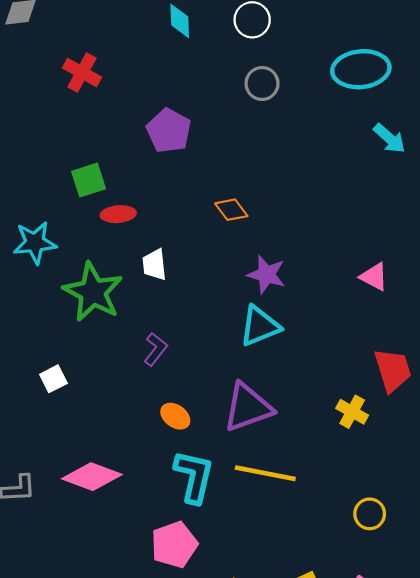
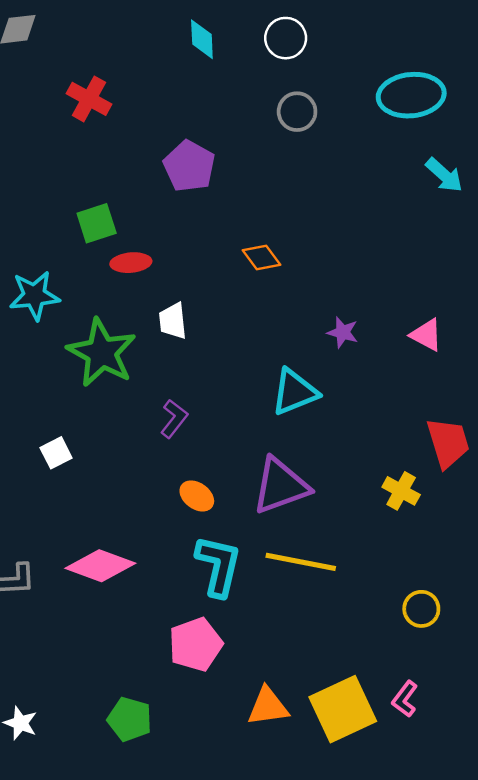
purple star: (266, 275) -> (343, 332), moved, size x0.7

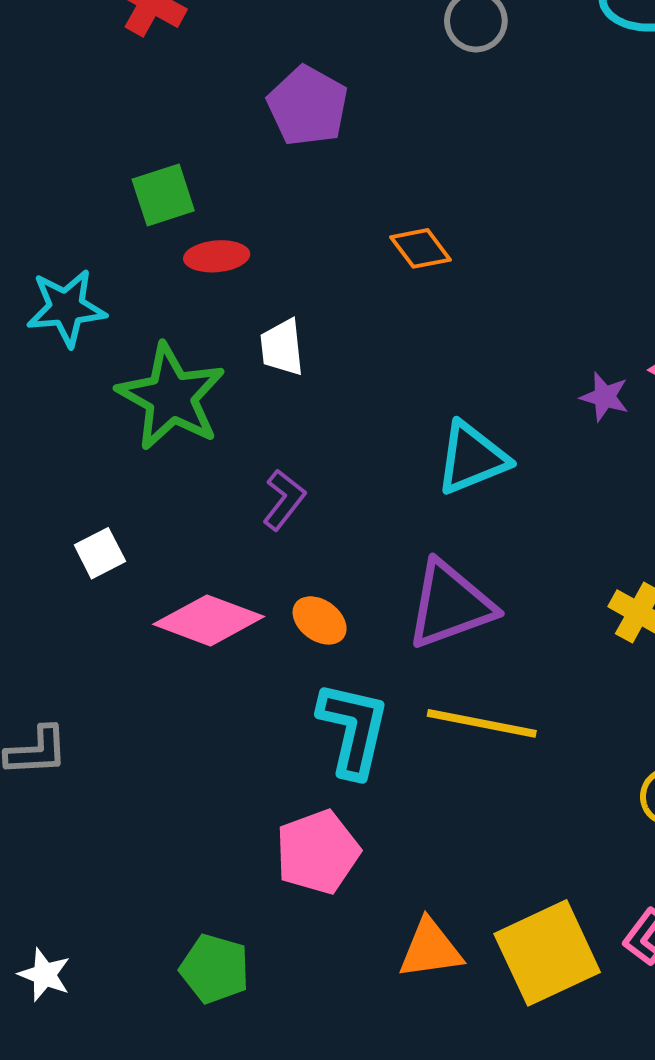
purple star: (343, 332) -> (605, 397), moved
pink diamond: (100, 566) -> (209, 620), moved

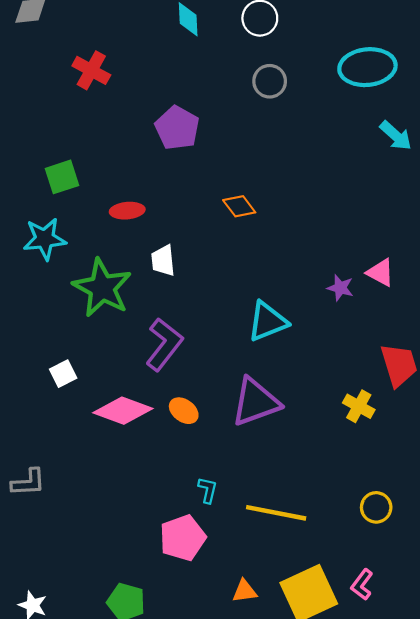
green square: (163, 195) -> (62, 177), moved
purple L-shape: (284, 500) -> (164, 344), size x1.6
yellow line: (482, 723) -> (276, 513), moved
cyan L-shape: (353, 729) -> (208, 490), moved, size x0.5
orange triangle: (430, 949) -> (245, 591), size x0.7

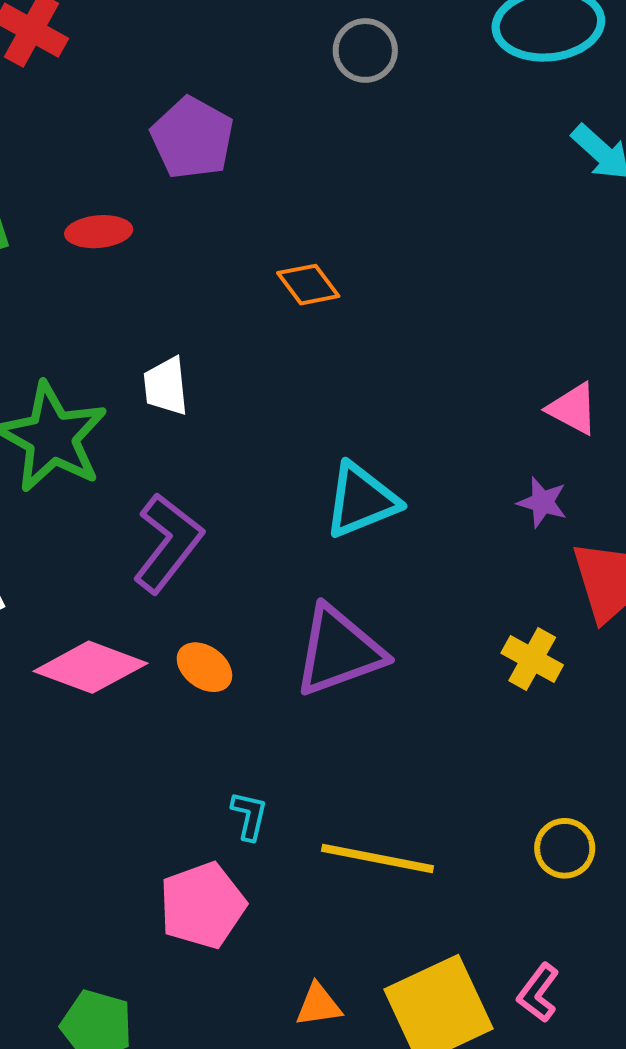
red ellipse: (127, 211) -> (99, 232), moved
purple star: (340, 288) -> (542, 502), moved

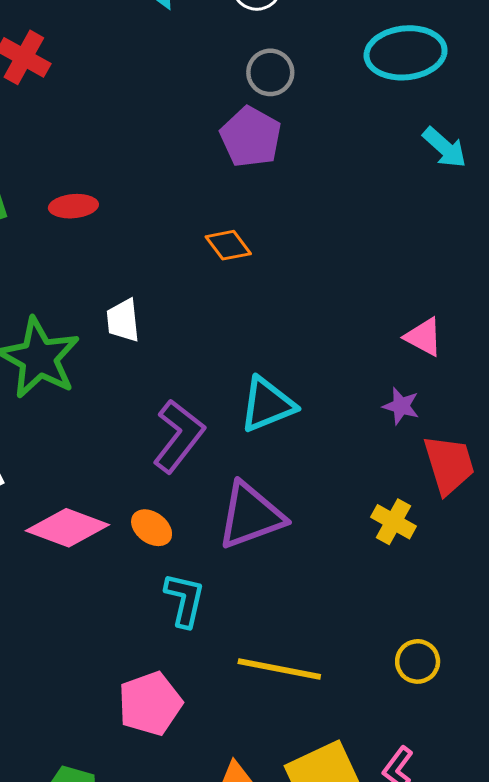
purple pentagon: (192, 138) -> (251, 137), moved
purple L-shape: (168, 543) -> (179, 436), moved
cyan L-shape: (249, 816) -> (185, 600), moved, size x1.5

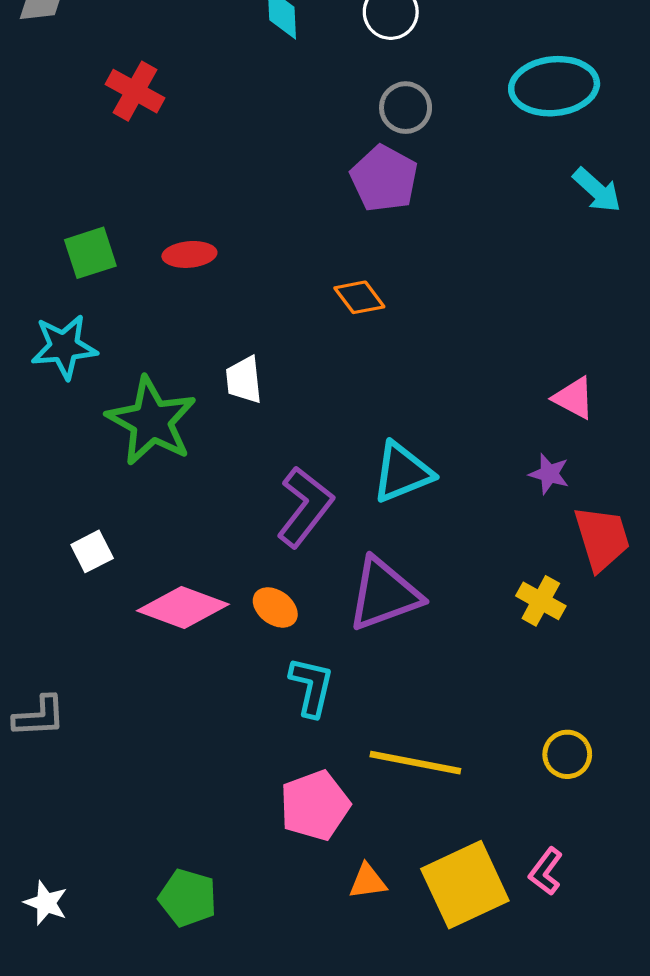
pink pentagon: (150, 704) -> (315, 805), moved

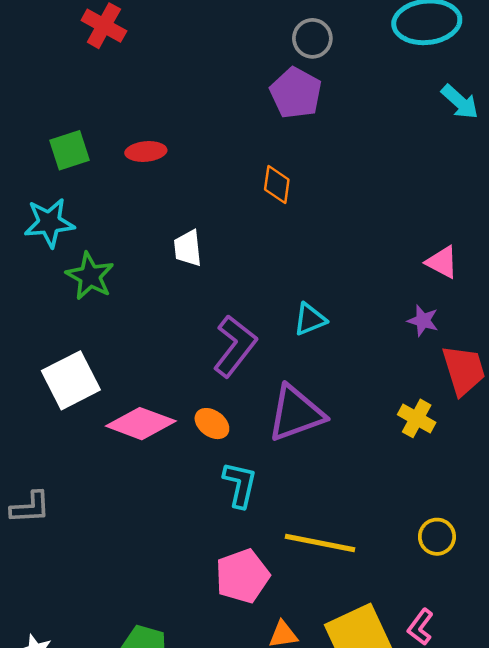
orange diamond: (359, 297) -> (277, 185), turned 45
green star: (151, 421) -> (90, 276), moved, size x0.7
cyan triangle: (402, 472) -> (310, 319), size x0.7
white square: (92, 551) -> (71, 380), size x1.8

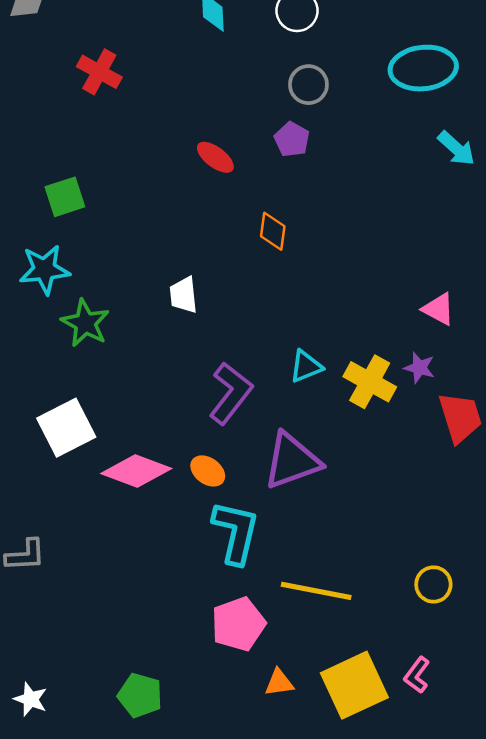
purple pentagon: (296, 93) -> (292, 139), size x0.7
red ellipse: (146, 151) -> (215, 157), moved, turned 42
yellow cross: (417, 418) -> (370, 382), moved, size x1.4
cyan L-shape: (240, 485) -> (236, 532), size x1.4

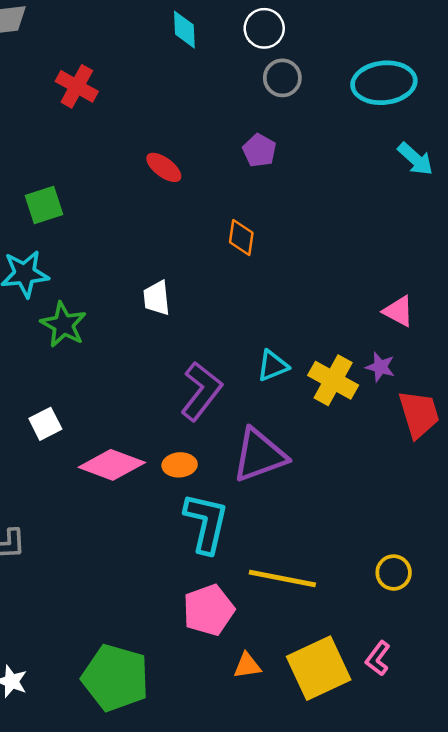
gray circle: (308, 85) -> (282, 78), moved
red ellipse: (215, 157) -> (164, 167), moved
white square: (66, 428) -> (45, 424), size x0.6
orange ellipse: (208, 471) -> (180, 465), turned -40
green pentagon: (140, 695) -> (115, 678), size x1.6

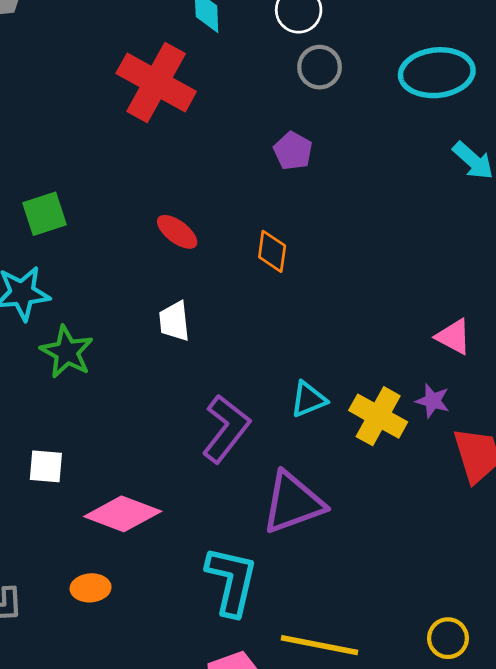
red cross: (77, 86) -> (156, 82), moved, size x1.6
red ellipse: (164, 167) -> (177, 232), moved
white square: (45, 424) -> (46, 466), turned 32
orange ellipse: (180, 465) -> (91, 588), moved

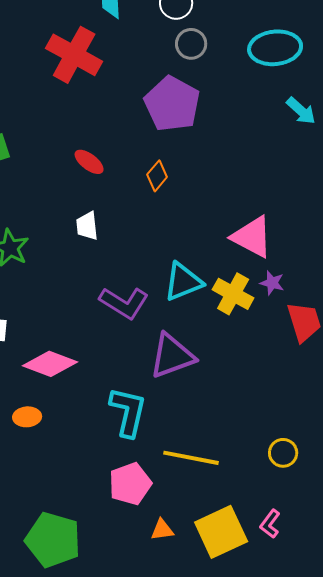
purple pentagon: (293, 151) -> (172, 104), size x2.0
orange diamond: (272, 251) -> (157, 176), turned 32
pink triangle: (454, 337) -> (252, 237), moved, size x1.6
cyan triangle: (308, 399) -> (183, 282), size x1.5
purple L-shape: (226, 429) -> (124, 303), turned 84

